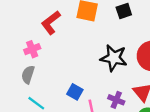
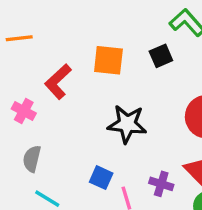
pink cross: (32, 49) -> (24, 111), moved, turned -35
black star: (114, 58) -> (127, 124), moved

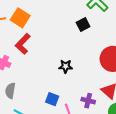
orange square: (108, 60) -> (20, 18), moved, turned 30
black star: (127, 124) -> (66, 66), size x0.6

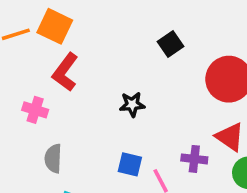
black square: (83, 25) -> (171, 44), moved
black star: (66, 66) -> (132, 104), moved

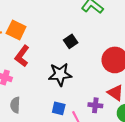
black square: (171, 44) -> (71, 41), moved
black star: (132, 104) -> (60, 74), size x1.6

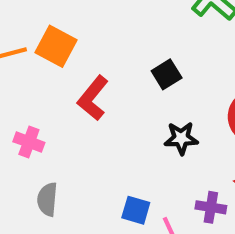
red L-shape: (22, 56) -> (93, 98), moved
black star: (60, 74) -> (181, 138), moved, size x0.7

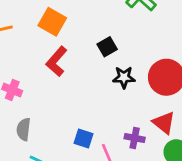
orange square: (56, 46) -> (52, 22), moved
black star: (181, 138) -> (124, 77), moved

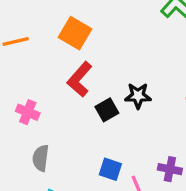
black square: (107, 47) -> (107, 110), moved
black star: (124, 77) -> (138, 96), moved

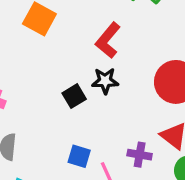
red L-shape: (80, 79) -> (108, 40), moved

